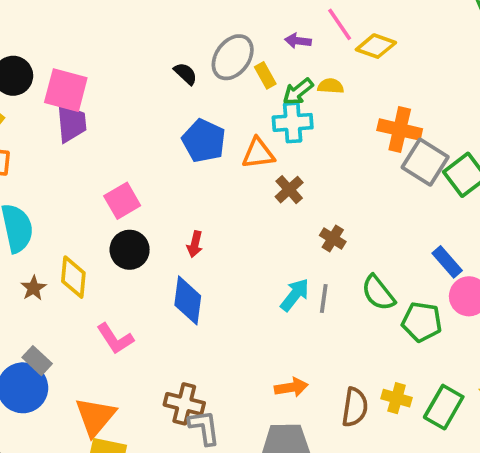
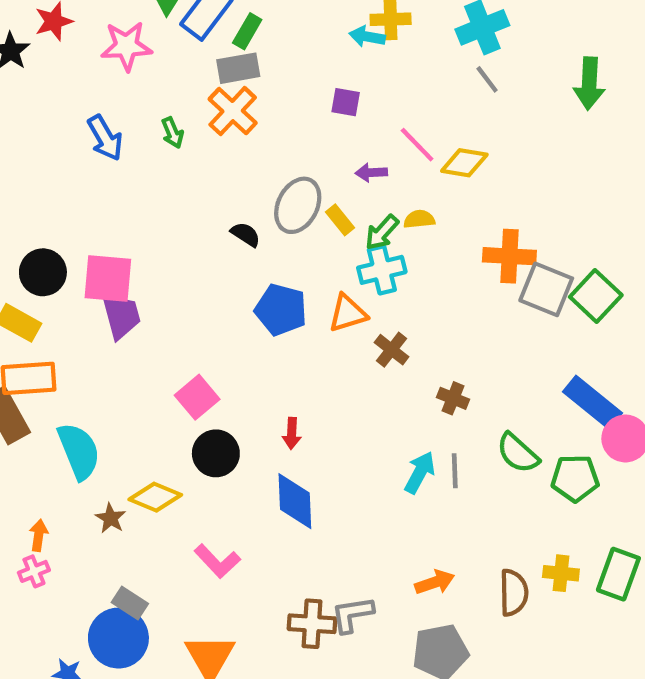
blue rectangle: (447, 262) -> (593, 402), size x1.5
yellow diamond: (73, 277) -> (155, 497), turned -63
gray L-shape: (204, 427) -> (352, 614), moved, turned -81

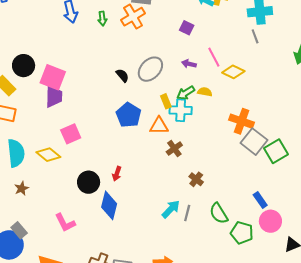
yellow rectangle: (340, 220) -> (166, 101), moved
pink square: (197, 397) -> (71, 134), moved
blue rectangle: (593, 402) -> (260, 200), size x0.6
black circle: (216, 453) -> (89, 182), moved
yellow diamond: (155, 497) -> (48, 155), moved

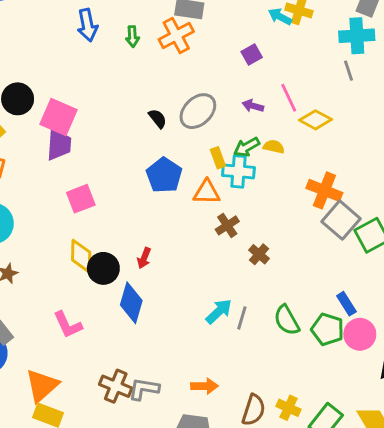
purple square: (187, 28) -> (252, 54), turned 32
yellow diamond: (48, 155) -> (81, 256), moved, turned 50
brown cross: (196, 179) -> (259, 254), moved
green pentagon: (242, 233) -> (327, 329), moved

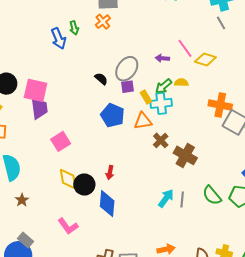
blue arrow: (87, 25) -> (58, 38), moved
orange cross: (176, 36) -> (103, 22), size x0.7
purple square: (252, 54) -> (127, 87), moved, turned 32
brown cross: (259, 254) -> (185, 155), size x1.6

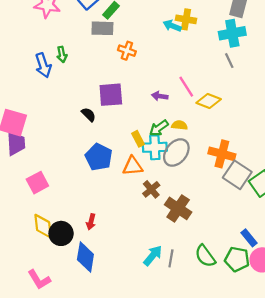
orange cross: (103, 22) -> (127, 51), moved, turned -35
gray ellipse: (127, 69) -> (176, 152), moved
purple square: (127, 87) -> (111, 95), moved, size x1.6

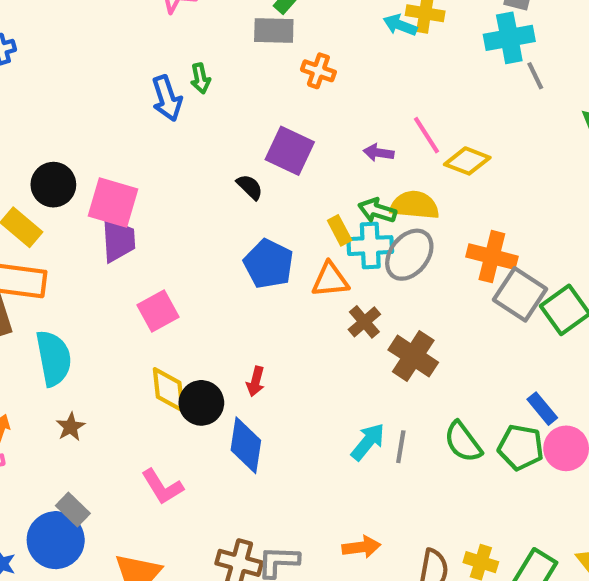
gray line: (229, 61) -> (535, 76), moved
purple square: (111, 95) -> (290, 151), turned 30
yellow semicircle: (179, 125) -> (415, 205), size x1.6
green arrow: (159, 128) -> (377, 211), turned 54

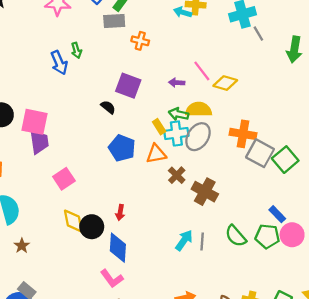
pink L-shape: (162, 487) -> (112, 279), moved

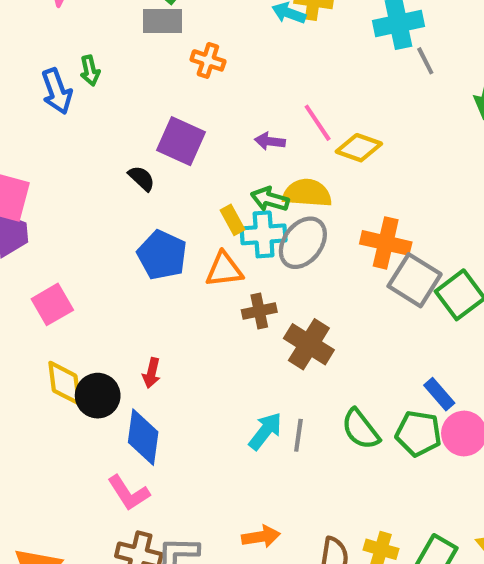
brown cross: (177, 175) -> (259, 311), turned 30

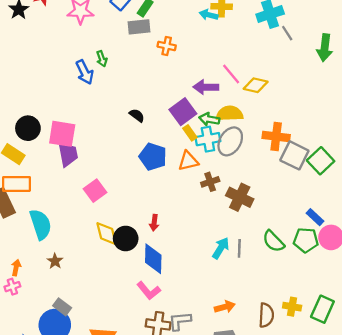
purple square: (181, 141) -> (183, 112), moved, turned 36
purple arrow: (270, 141) -> (206, 87), size x1.5

